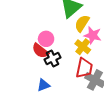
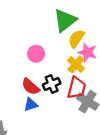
red semicircle: (40, 51) -> (31, 87), moved
black cross: (52, 59) -> (52, 84), moved

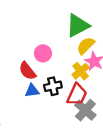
red semicircle: (31, 87) -> (27, 71), moved
blue triangle: (31, 105) -> (32, 91), moved

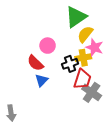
yellow cross: (81, 71) -> (83, 58), turned 35
black cross: (53, 86) -> (70, 64), moved
blue triangle: (32, 91) -> (42, 80), turned -32

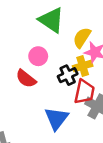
green triangle: (76, 17) -> (51, 20), moved, turned -45
blue triangle: (42, 80) -> (56, 118), moved, size x1.5

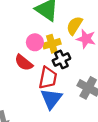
yellow cross: (83, 66) -> (52, 44), moved
red trapezoid: (84, 92) -> (48, 78), moved

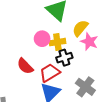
red semicircle: (24, 63) -> (25, 66), moved
red trapezoid: (48, 78) -> (50, 73), turned -140

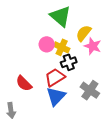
yellow cross: (57, 42) -> (62, 47), turned 35
red semicircle: (25, 66) -> (24, 83), moved

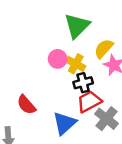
green triangle: (60, 16) -> (77, 26), turned 30
red trapezoid: (55, 77) -> (89, 102), moved

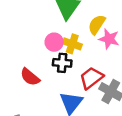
black cross: (83, 83) -> (62, 63), moved, turned 30
red semicircle: (26, 105) -> (30, 77), moved

